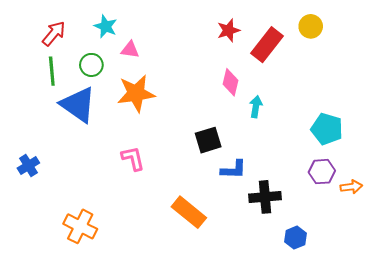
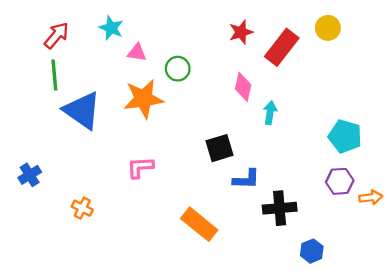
green circle: (91, 65) -> (178, 69), moved
pink L-shape: (133, 158) -> (140, 167), turned -80
orange cross: (80, 226) -> (82, 208), moved, size x0.6

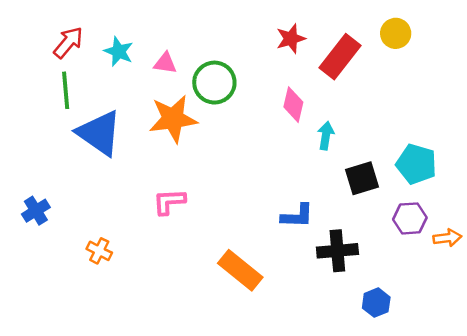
cyan star: (111, 28) -> (119, 51), moved
green circle: (178, 69) -> (214, 83), size x1.4
black square: (220, 148) -> (362, 178), moved

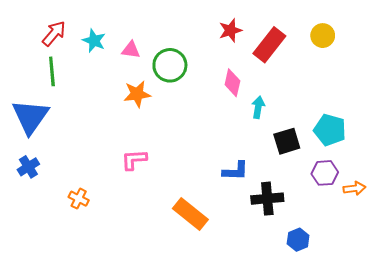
yellow circle: (396, 33) -> (323, 36), moved
orange star: (173, 119) -> (137, 94), size x0.7
blue triangle: (99, 133) -> (30, 117), moved, turned 30

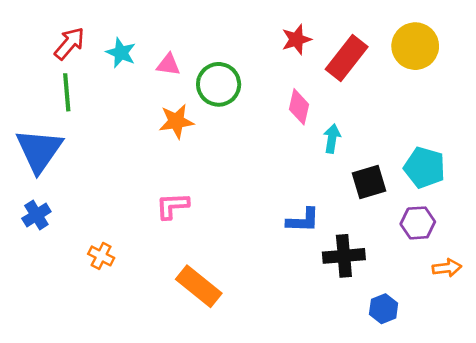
yellow circle: (323, 36) -> (415, 46), size x1.5
orange arrow: (354, 188) -> (447, 268), moved
orange rectangle: (190, 214) -> (199, 286), moved

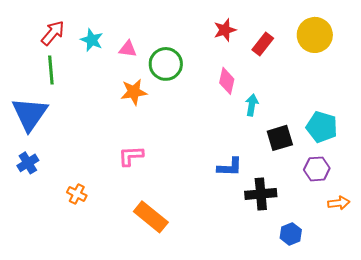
red rectangle: (347, 58) -> (263, 44), size x0.7

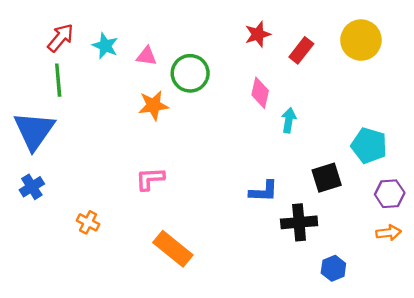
black square: (280, 138) -> (327, 178), moved
purple hexagon: (317, 169) -> (390, 194), moved

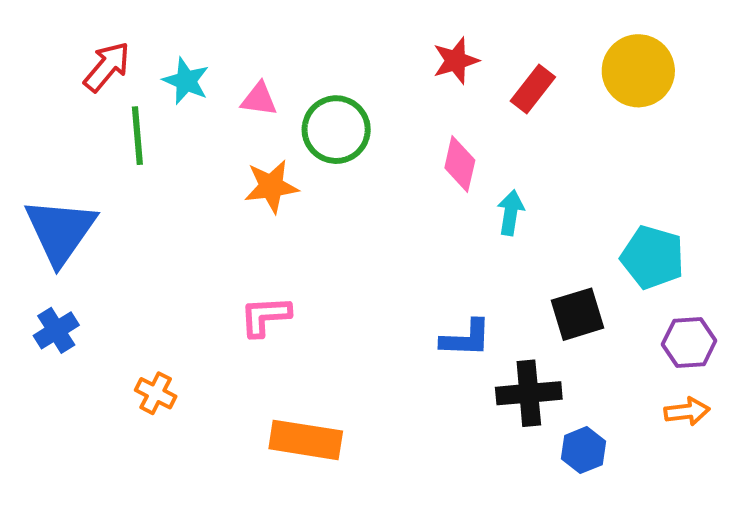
green line: (58, 80) -> (137, 136), moved
orange rectangle: (173, 249) -> (306, 440), turned -30
blue hexagon: (333, 268) -> (584, 450), moved

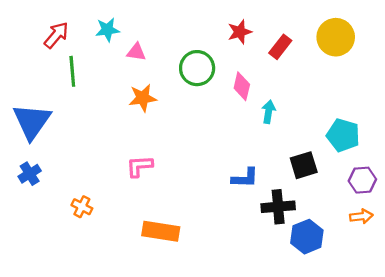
cyan star: (186, 81) -> (107, 30), moved, turned -30
green circle: (336, 130) -> (197, 68), moved
blue hexagon: (584, 450) -> (307, 237), size x1.4

